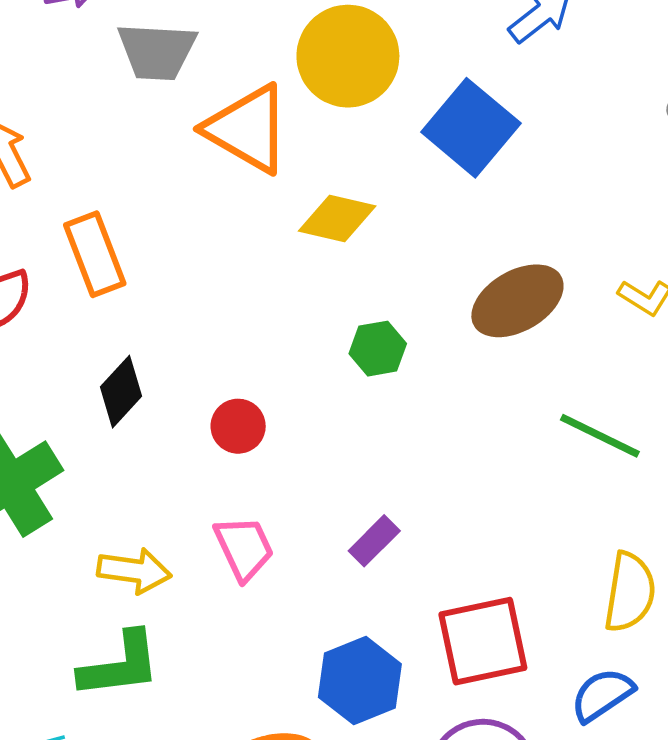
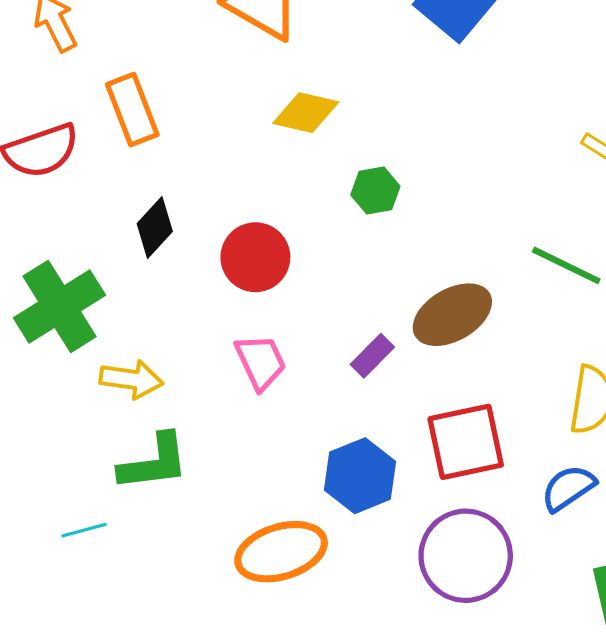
yellow diamond: (337, 218) -> (306, 113), moved
brown ellipse: (517, 301) -> (452, 315), moved
red circle: (238, 426) -> (255, 257), size x1.5
yellow arrow: (134, 571) -> (131, 379), moved

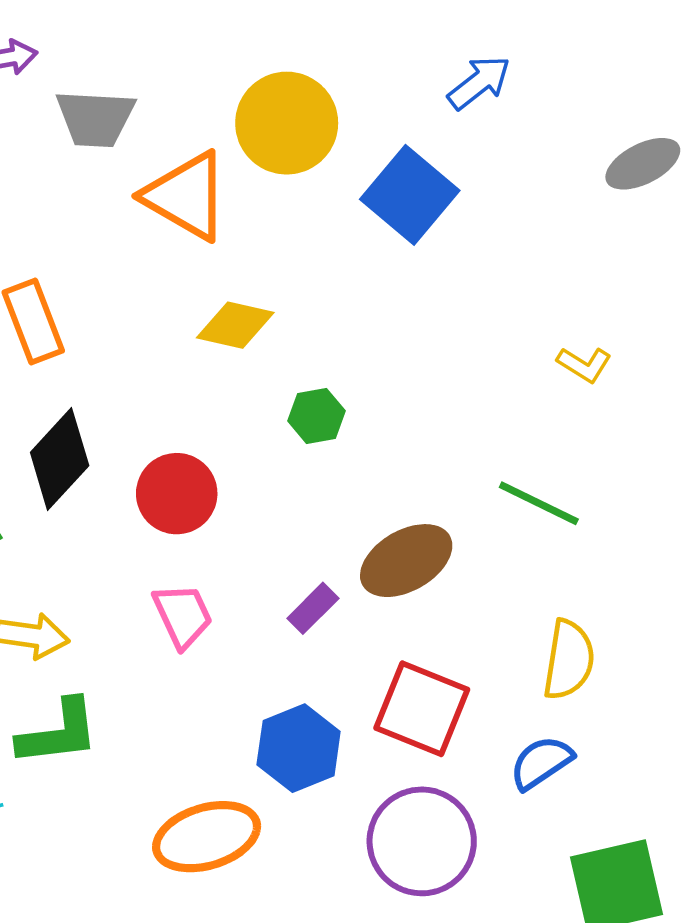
black diamond: (155, 227) -> (60, 459), size x1.4
red square: (466, 442) -> (422, 709), turned 34

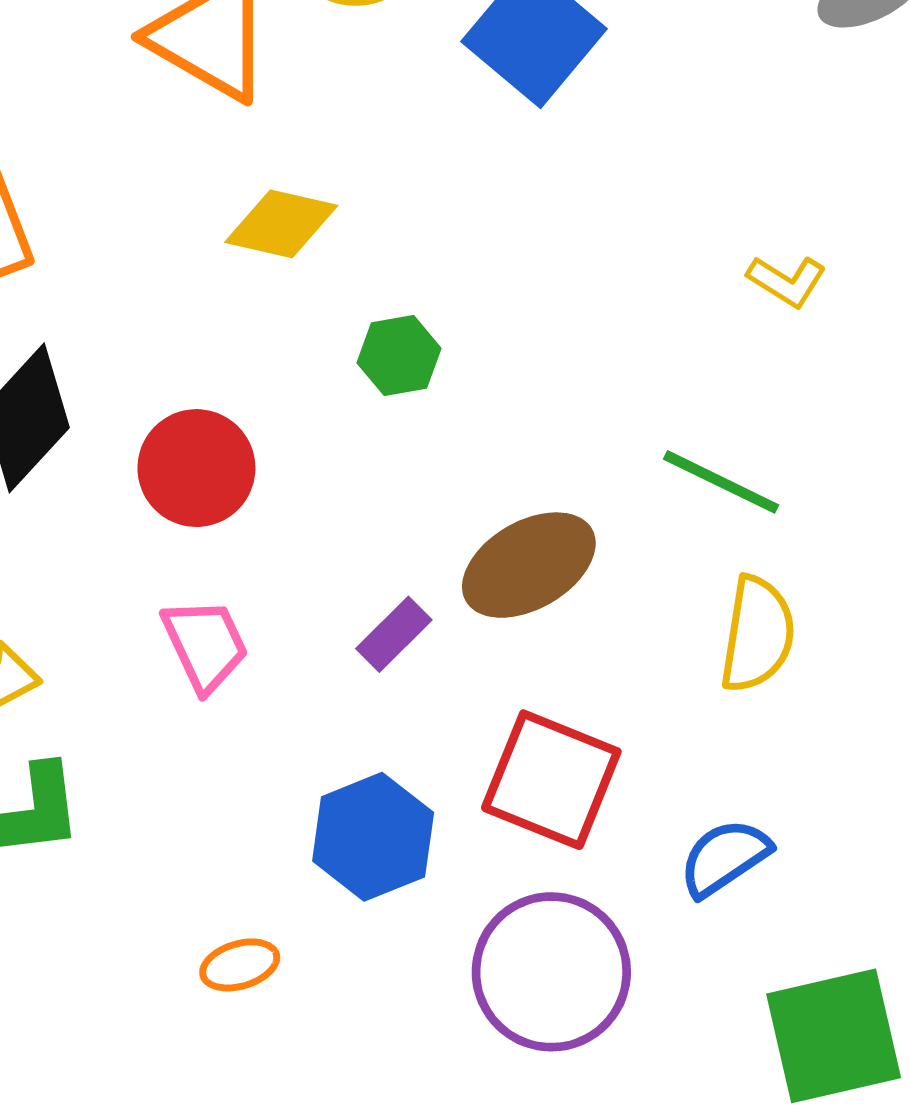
yellow semicircle: (569, 660) -> (757, 634), moved
orange ellipse: (207, 837) -> (240, 965), size x0.5

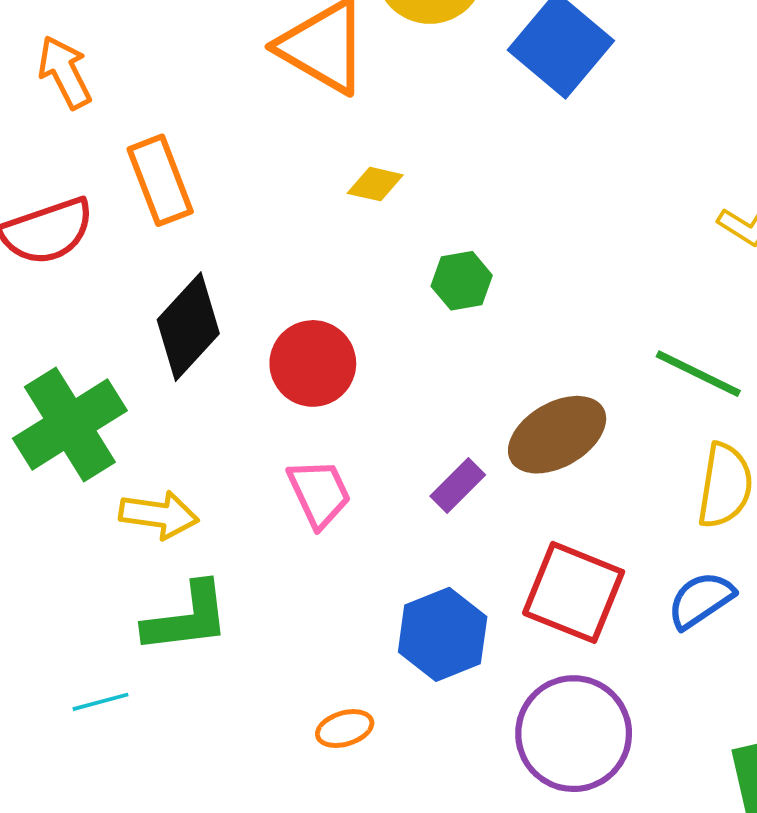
yellow diamond: (281, 224) -> (375, 184), size x0.7
blue semicircle: (724, 858) -> (701, 600), moved

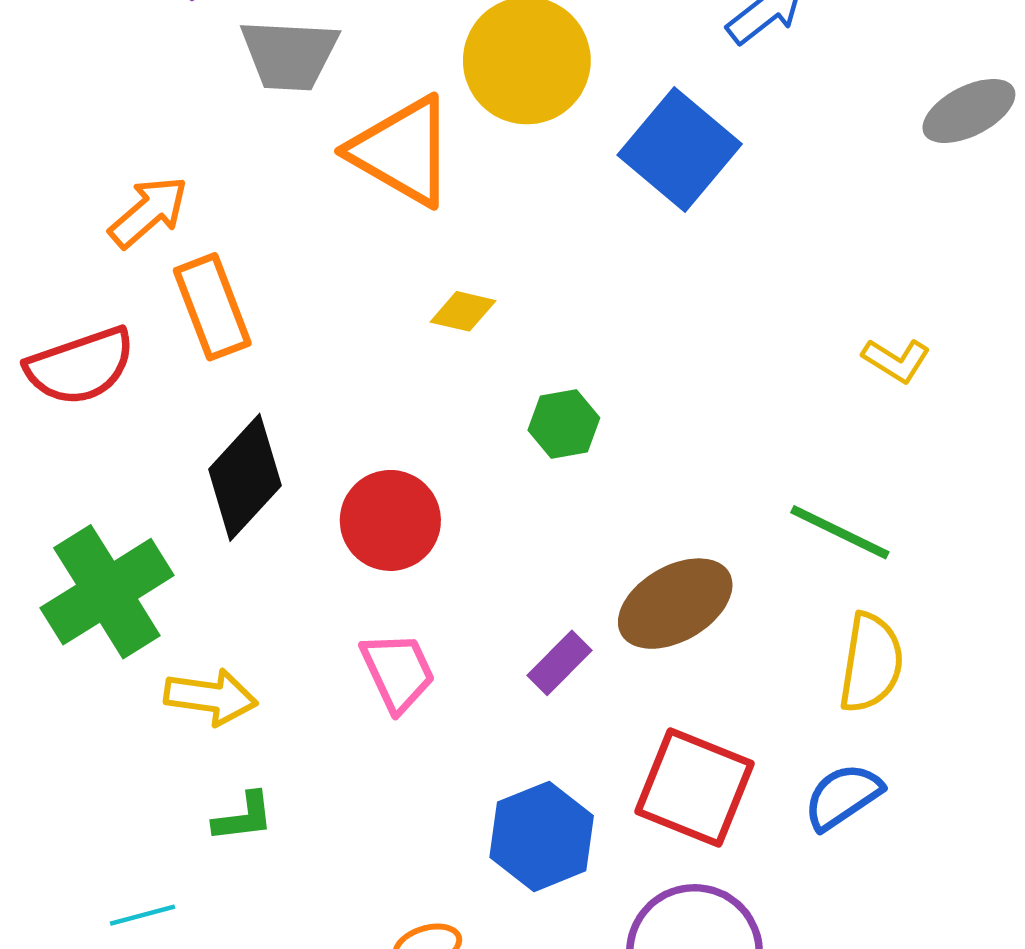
orange arrow: (65, 72) -> (148, 212), moved, turned 76
green L-shape: (187, 618) -> (243, 817), size x0.6

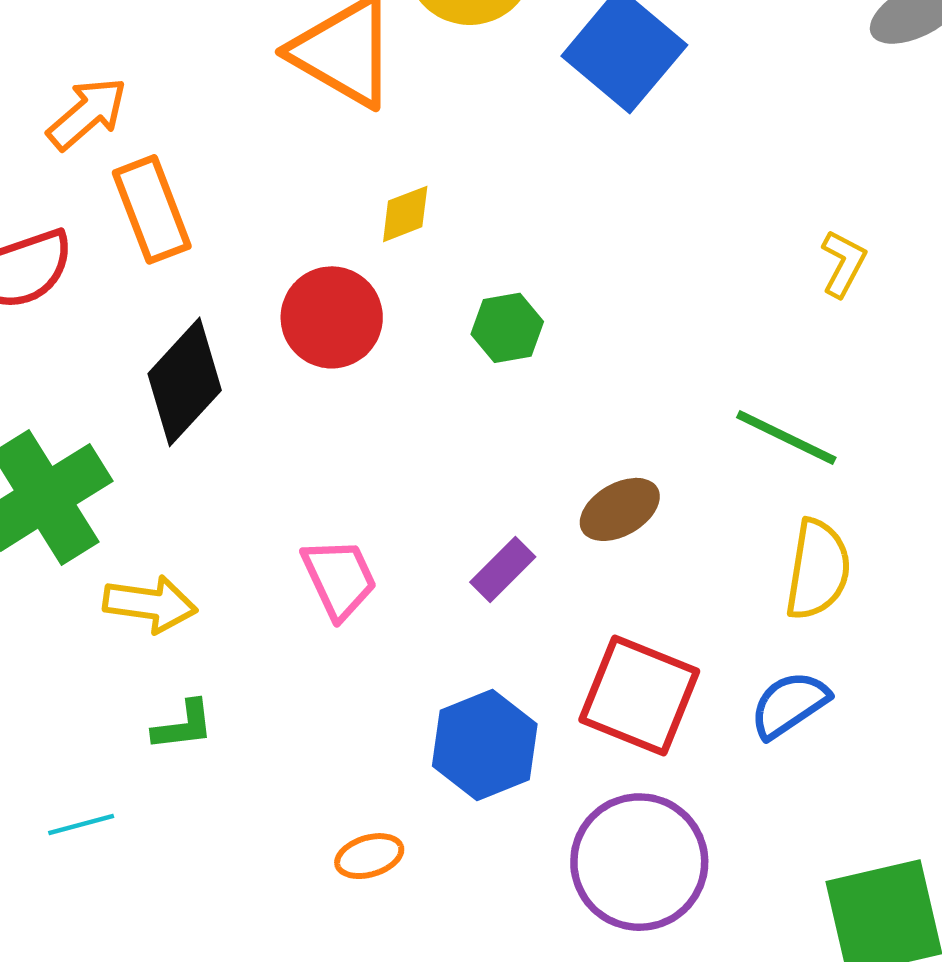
yellow diamond: (463, 311) -> (405, 214), turned -34
yellow L-shape: (896, 360) -> (843, 263), turned -94
red circle: (390, 520) -> (332, 317), moved
brown ellipse: (675, 604) -> (620, 509), size x0.7

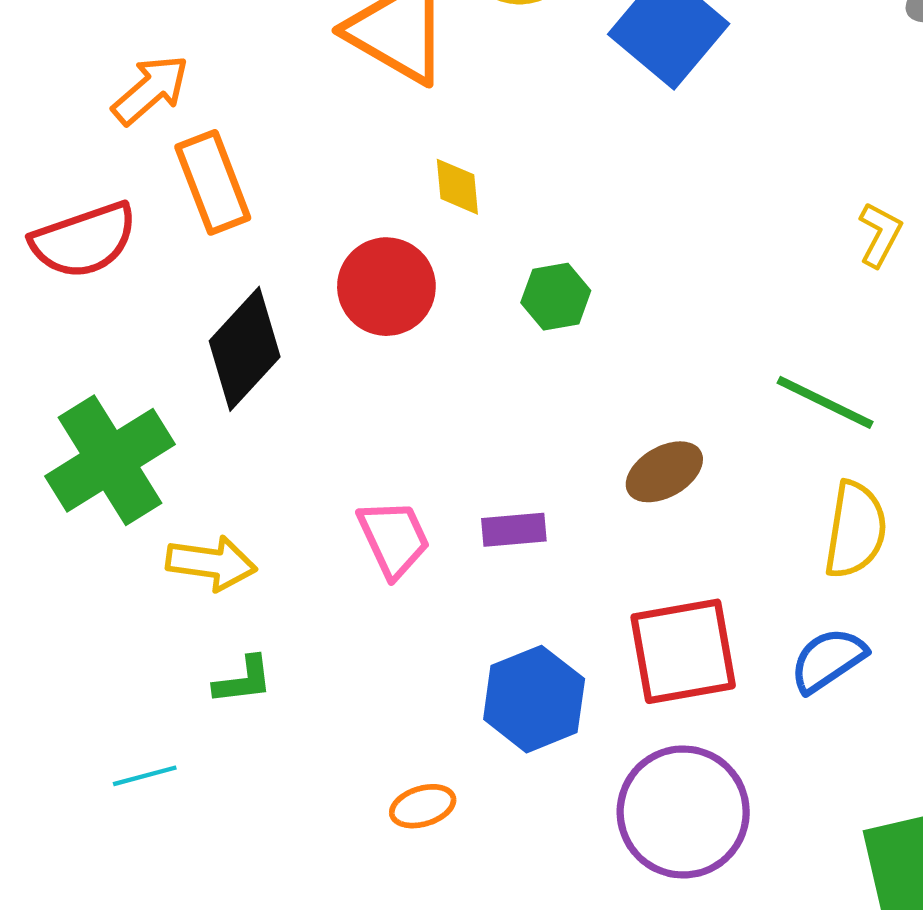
yellow diamond: (405, 214) -> (457, 187), turned -74
purple rectangle: (503, 570) -> (514, 530), moved, turned 40
red square: (639, 696) -> (683, 651), turned -32

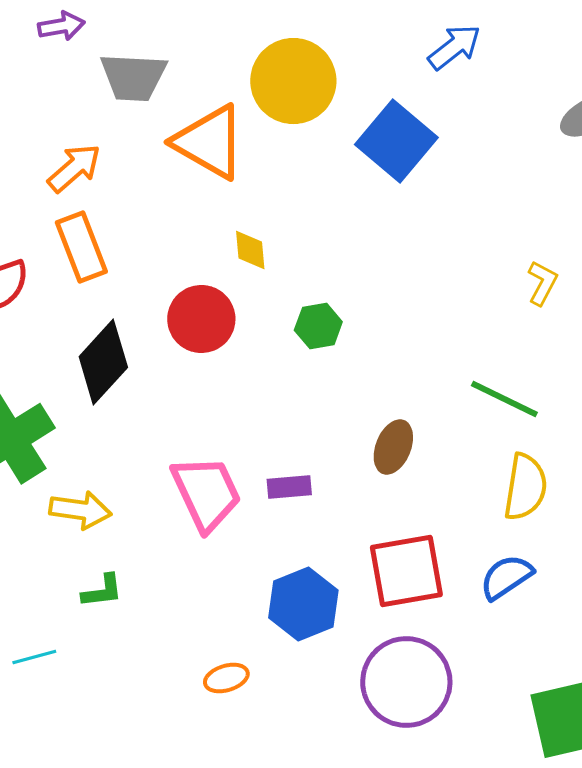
orange arrow: (151, 90) -> (74, 168), moved
brown ellipse: (664, 472) -> (393, 447), turned -38
pink trapezoid: (394, 538) -> (206, 493), size x1.4

